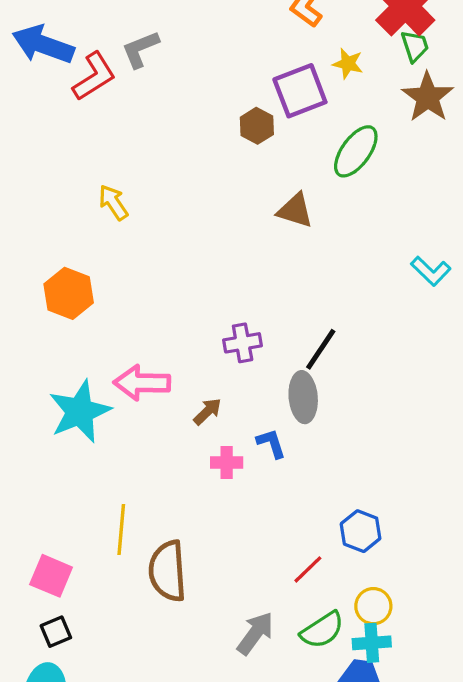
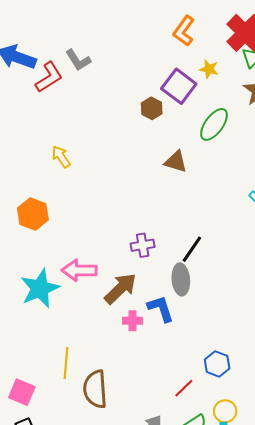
gray L-shape: (140, 49) -> (78, 60), turned -100
purple square: (300, 91) -> (179, 86), turned -32
brown arrow: (207, 411) -> (120, 288), size x1.8
blue L-shape: (271, 443) -> (161, 309), size x1.4

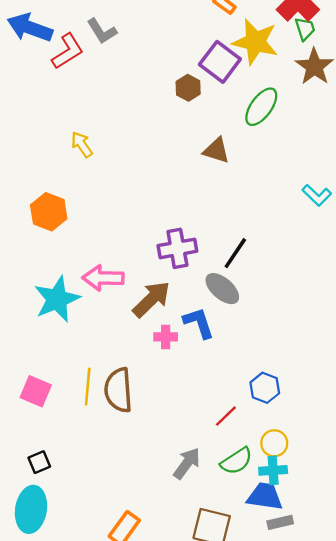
yellow star: (209, 69) -> (255, 42), size x2.0
purple cross: (143, 245) -> (177, 248), size x1.4
gray ellipse: (181, 279) -> (222, 289), turned -44
brown semicircle: (95, 389) -> (118, 390), moved
pink square: (22, 392) -> (36, 391), moved

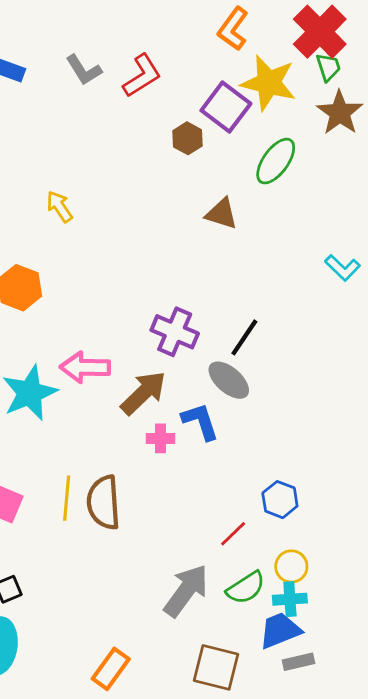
red L-shape: (68, 51) -> (142, 76), moved
purple cross: (177, 248) -> (175, 332), turned 33
gray arrow: (187, 463) -> (186, 591), size x1.4
blue trapezoid: (265, 496) -> (280, 630), turned -30

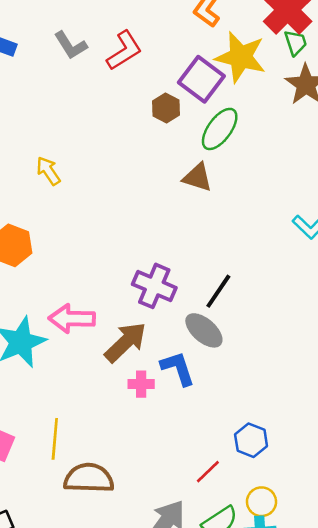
green ellipse: (276, 161) -> (220, 129), moved
brown semicircle: (104, 502) -> (89, 478), moved, turned 96

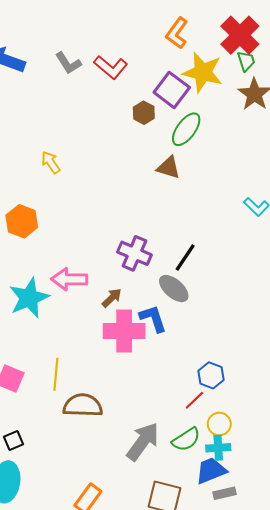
red L-shape: (124, 51) -> (111, 67), turned 72
brown arrow: (125, 342) -> (112, 298), size x0.6
pink cross: (141, 384) -> (124, 331), size x2.0
red line: (208, 472) -> (194, 400), moved

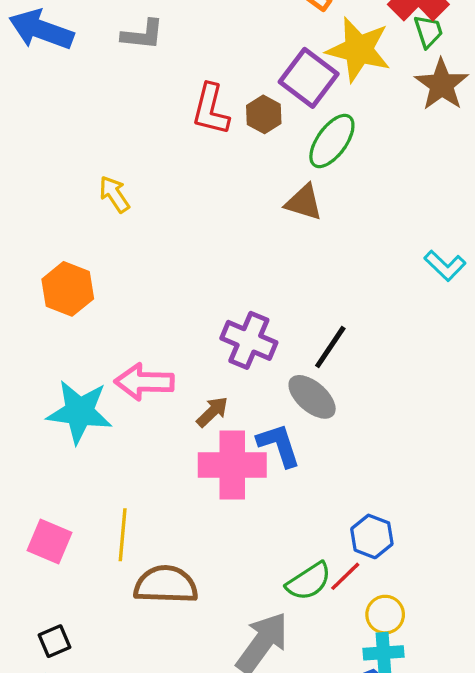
gray L-shape: (68, 63) -> (143, 35), turned -52
red L-shape: (111, 67) -> (211, 109), moved, turned 64
cyan star: (29, 298) -> (79, 412), turned 30
green semicircle: (186, 439) -> (309, 581), moved

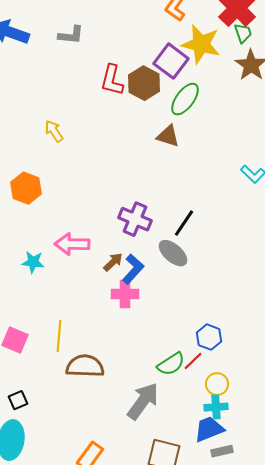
brown hexagon: (264, 114) -> (144, 83), size x1.5
cyan star: (79, 412) -> (33, 262), size x0.6
blue L-shape: (279, 445) -> (133, 269), moved, turned 60
pink cross: (232, 465) -> (125, 294), size x0.7

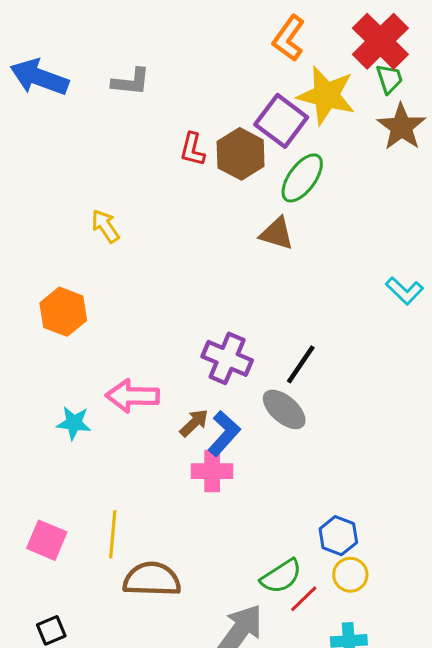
red L-shape: (112, 80) -> (192, 149), size x0.7
red line: (193, 361) -> (304, 599), moved
yellow circle: (217, 384) -> (350, 575), moved

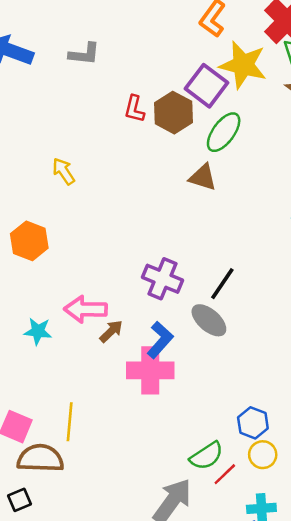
brown arrow: (194, 423) -> (111, 331), moved
pink cross: (212, 471) -> (150, 370), size x1.4
brown semicircle: (152, 579) -> (40, 458), moved

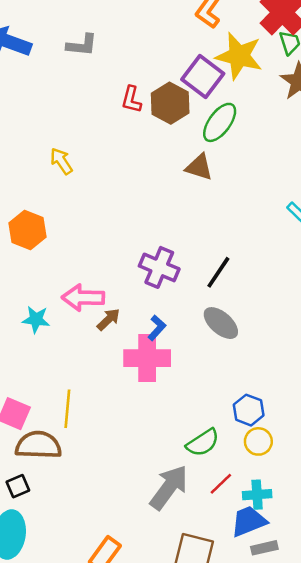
gray ellipse: (209, 320) -> (221, 323), moved
blue L-shape: (160, 340) -> (157, 328), size x0.7
red line: (225, 474) -> (221, 484), moved

